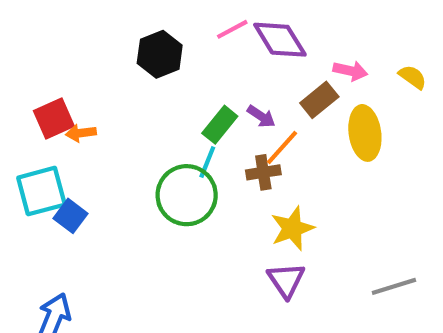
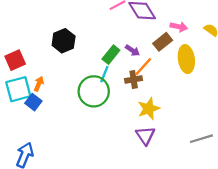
black hexagon: (160, 54) -> (64, 41), moved
red square: (54, 118) -> (15, 60), moved
orange arrow: (81, 133) -> (39, 84), moved, turned 120

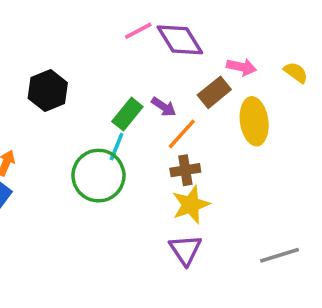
brown cross: (134, 80) -> (185, 170), moved

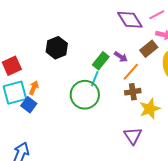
pink line: (138, 31) -> (157, 15), moved
yellow star: (191, 205) -> (150, 109), moved

